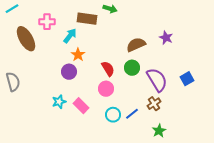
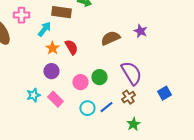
green circle: (132, 68) -> (99, 77), moved
red semicircle: (108, 69) -> (71, 47), moved
purple circle: (69, 72) -> (51, 71), moved
blue square: (187, 79) -> (164, 93), moved

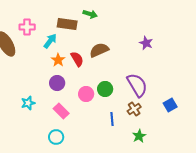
brown semicircle: (110, 38) -> (99, 50), moved
cyan star: (33, 95) -> (28, 103), moved
blue line: (106, 107) -> (112, 119), turned -56
cyan circle: (87, 108) -> (56, 137), moved

